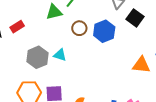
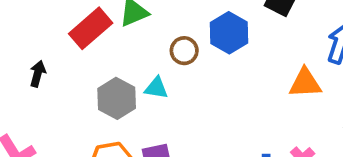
red rectangle: (17, 27) -> (91, 28), moved, size x1.6
brown circle: (79, 28) -> (184, 51), moved

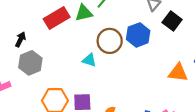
brown circle: (184, 51) -> (110, 41), size x1.5
gray hexagon: (117, 98) -> (30, 63), moved

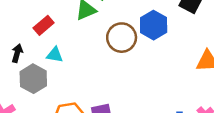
red rectangle: (57, 18) -> (44, 25), moved, size x0.7
cyan triangle: (89, 60) -> (55, 55), moved

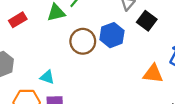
cyan triangle: (55, 55) -> (47, 77), moved

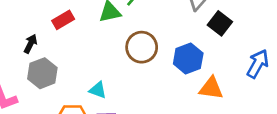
blue hexagon: (112, 35) -> (188, 58), moved
orange triangle: (153, 74) -> (211, 88), moved

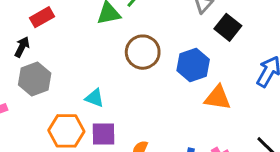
red rectangle: (63, 20) -> (42, 17), moved

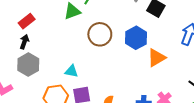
black arrow: (22, 47) -> (24, 42), moved
orange triangle: (218, 98) -> (156, 58), turned -30

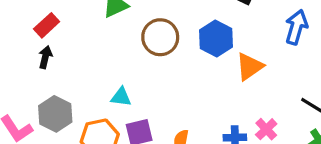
gray hexagon: (28, 65) -> (55, 114), moved

